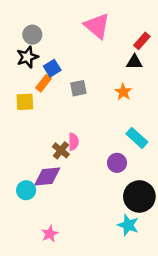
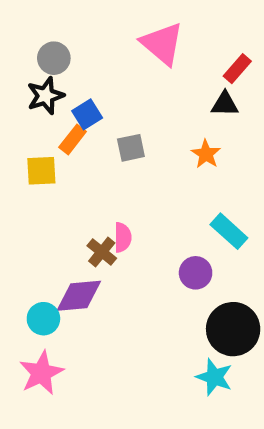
pink star: (50, 234) -> (41, 373), moved, size x1.5

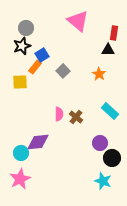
red rectangle: (237, 69) -> (114, 33), turned -32
gray square: (131, 148) -> (63, 71), turned -32
brown cross: (102, 252) -> (76, 117), moved
purple circle: (196, 273) -> (100, 143), moved
black circle: (233, 329) -> (112, 158), size x0.7

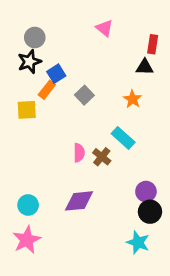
pink triangle: (78, 21) -> (104, 28), size x0.6
cyan rectangle: (110, 111) -> (123, 138), moved
purple diamond: (38, 142) -> (79, 201), moved
purple circle: (100, 143) -> (146, 192), moved

